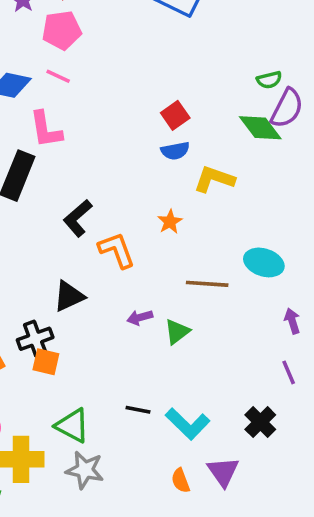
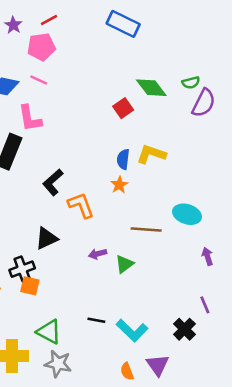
green diamond: (260, 128) -> (151, 88), moved
blue semicircle: (175, 151) -> (123, 159), moved, turned 108
purple line: (289, 372) -> (205, 305), moved

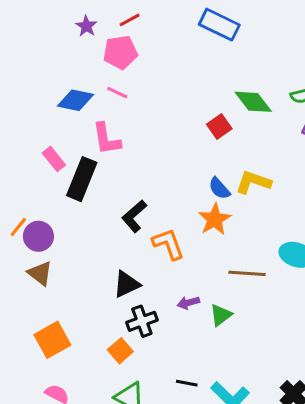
blue semicircle: (123, 159) -> (219, 188), turned -48
orange star: (119, 185) -> (215, 219), size x1.5
black cross: (22, 269) -> (142, 321), moved
orange square: (30, 286) -> (120, 351), moved, turned 36

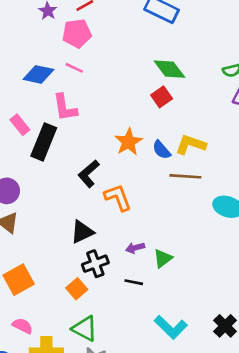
green diamond: (253, 102) -> (169, 69), moved
orange star: (215, 219) -> (128, 142), moved
brown line: (247, 273) -> (185, 176), moved
black line: (187, 383) -> (134, 282), moved

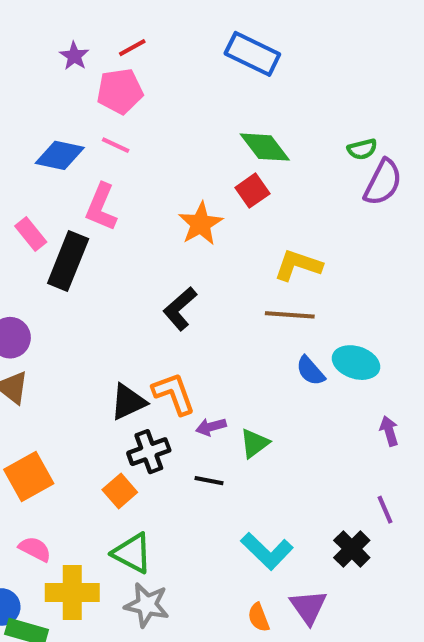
pink L-shape: (65, 107) -> (101, 207), turned 32
orange star: (128, 142) -> (201, 224), moved
blue semicircle: (162, 150) -> (310, 371), moved
black L-shape: (89, 174) -> (180, 309), moved
orange L-shape: (118, 197) -> (174, 394), moved

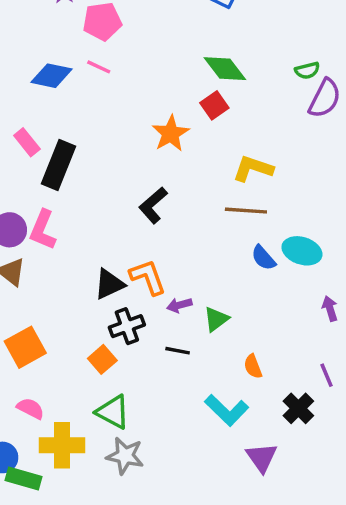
pink L-shape: (101, 207) -> (43, 230), moved
orange semicircle: (259, 617) -> (253, 366), moved

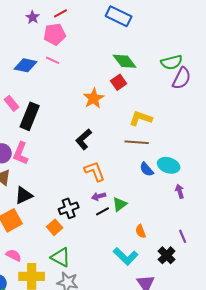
green semicircle: (307, 70) -> (172, 62), size x1.5
orange L-shape: (148, 277) -> (95, 171), moved
black triangle: (109, 284) -> (24, 195), moved
purple arrow: (330, 309) -> (180, 191), moved
black line: (178, 351) -> (103, 211), moved, turned -40

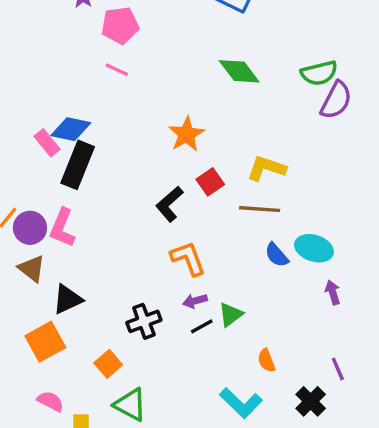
blue diamond: (26, 65) -> (71, 129), moved
red square: (119, 82) -> (210, 182), moved
orange square: (55, 227) -> (108, 364), moved

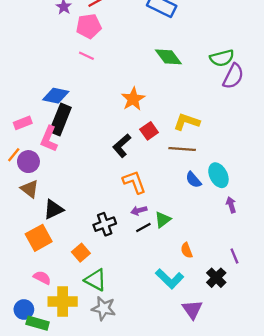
pink rectangle: (47, 143) -> (23, 123), moved, turned -72
pink L-shape: (62, 228) -> (49, 139), moved
cyan ellipse: (314, 248) -> (218, 175), turned 45

